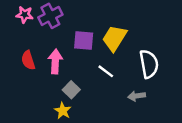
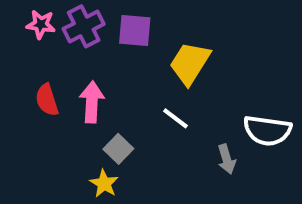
purple square: (84, 41) -> (135, 31), moved
white semicircle: (149, 64) -> (267, 131), moved, turned 108
gray arrow: (137, 96) -> (227, 159), turned -98

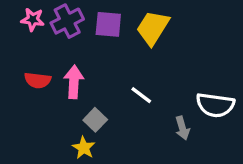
yellow trapezoid: (190, 63) -> (153, 28), moved
red semicircle: (47, 100) -> (38, 80), turned -65

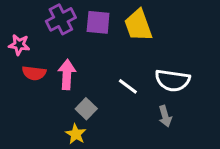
pink star: (33, 19) -> (19, 45), moved
yellow trapezoid: (153, 28) -> (138, 25), turned -52
white semicircle: (215, 105) -> (173, 80), moved

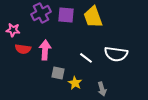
gray square: (86, 109) -> (58, 73), turned -32
gray arrow: (165, 116) -> (102, 89), moved
yellow star: (76, 134) -> (75, 83), moved

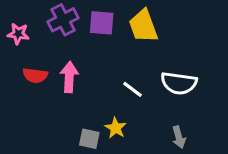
pink star: (13, 30) -> (18, 34), moved
gray square: (58, 73) -> (89, 139), moved
gray arrow: (102, 89) -> (179, 137), moved

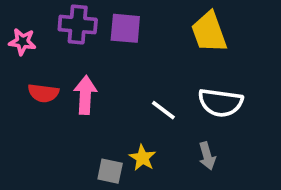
purple cross: (63, 20) -> (78, 25), turned 32
yellow trapezoid: (143, 26) -> (209, 32), moved
gray arrow: (179, 137) -> (207, 156), moved

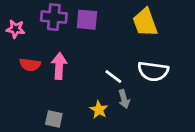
gray arrow: (207, 156) -> (124, 99), moved
gray square: (110, 171) -> (54, 119), moved

